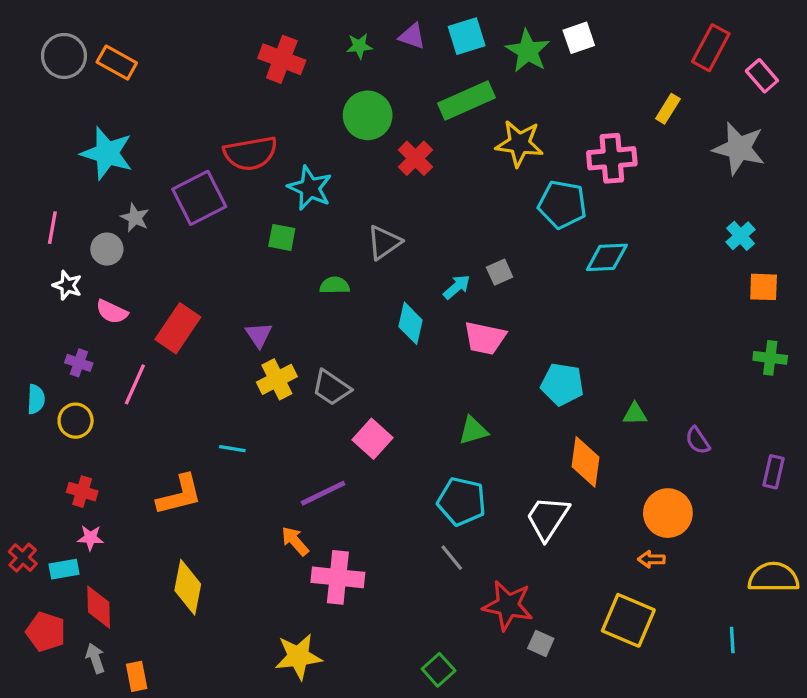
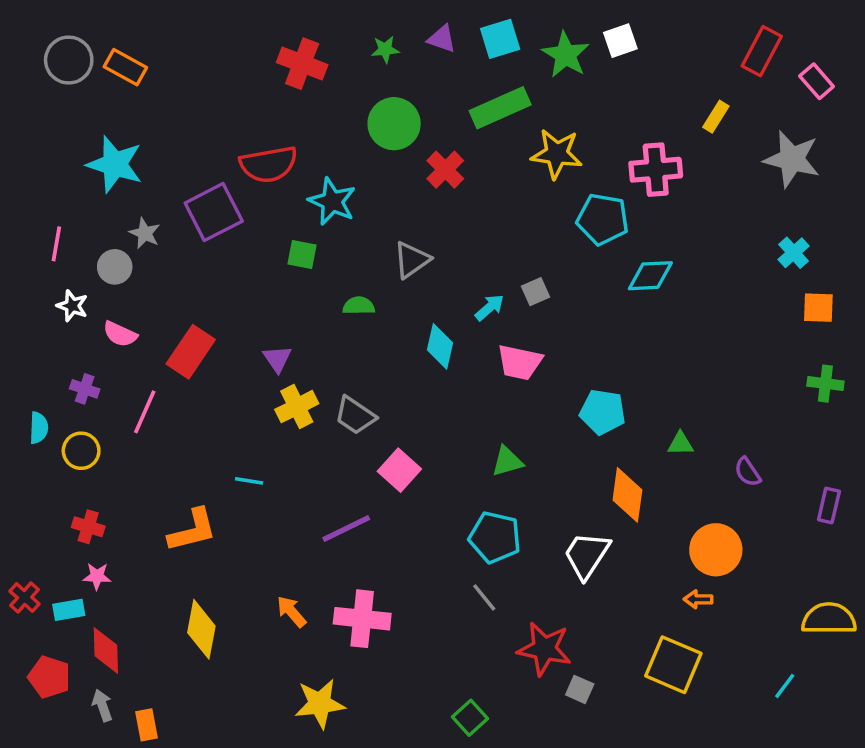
orange arrow: (295, 541) -> (291, 612), moved
cyan line: (732, 640) -> (785, 686), turned 40

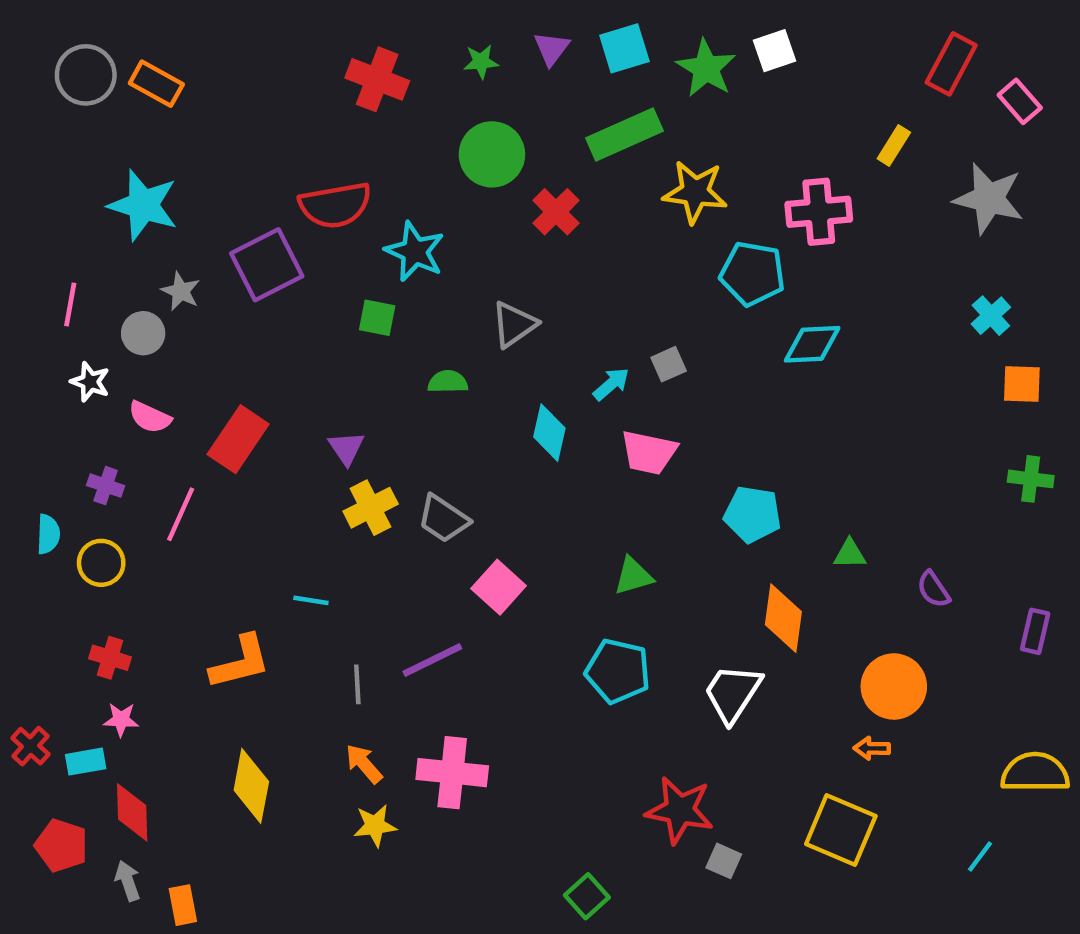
purple triangle: (442, 39) -> (552, 48), turned 48
gray line: (484, 597) -> (357, 684), moved, turned 36
yellow star: (320, 704) -> (375, 826), moved, size x0.7

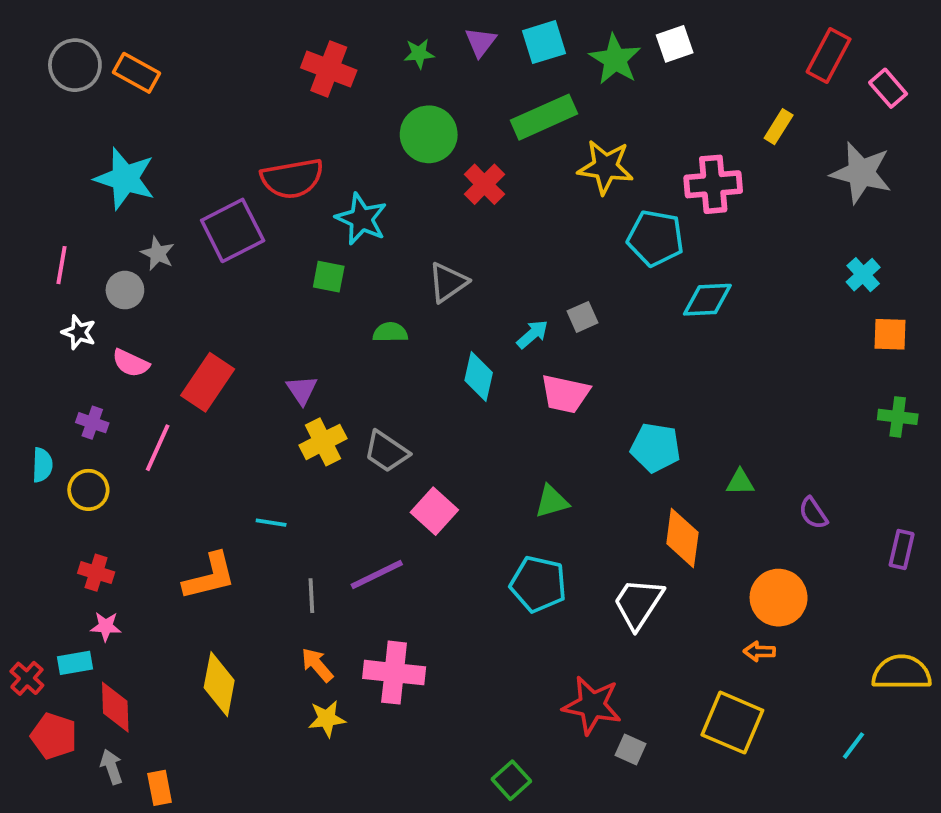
red cross: (31, 746) -> (27, 678), moved

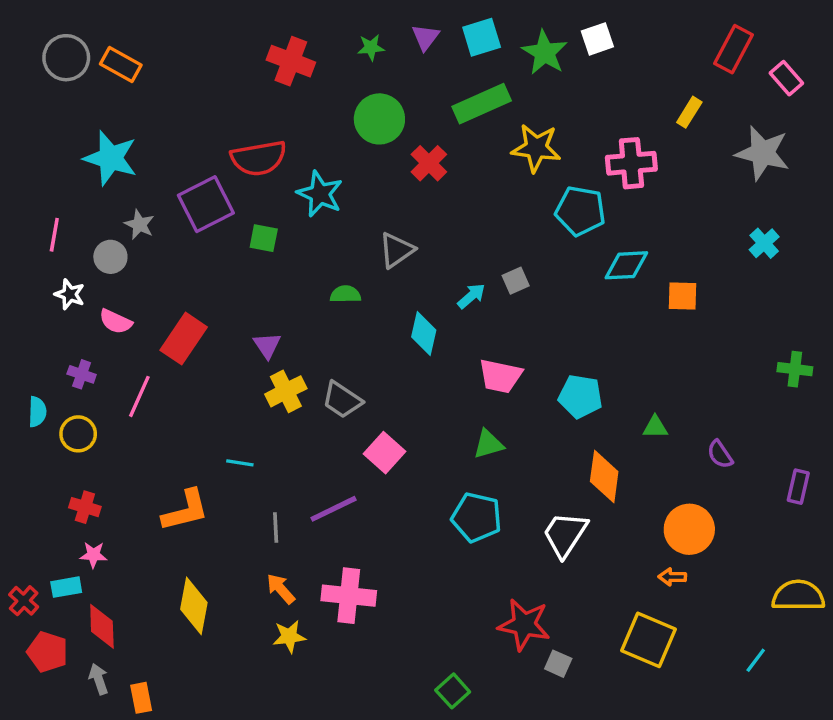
green square: (329, 277) -> (264, 238), moved
orange square: (890, 334) -> (682, 296), moved
pink trapezoid: (565, 394) -> (500, 376), moved

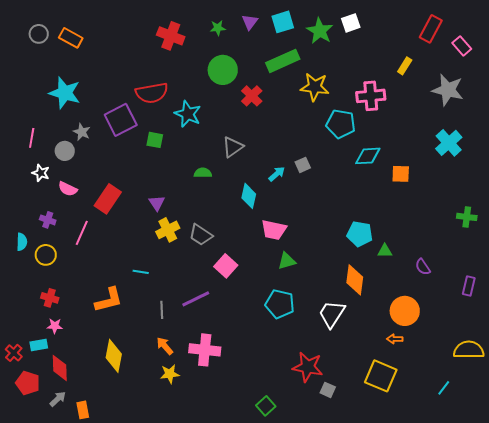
gray circle: (66, 58) -> (39, 34), size x0.7
cyan cross: (764, 243) -> (449, 143), size x1.5
pink trapezoid: (500, 376) -> (274, 230), moved
cyan pentagon: (580, 396) -> (360, 234), moved
gray arrow: (99, 679) -> (58, 399), turned 66

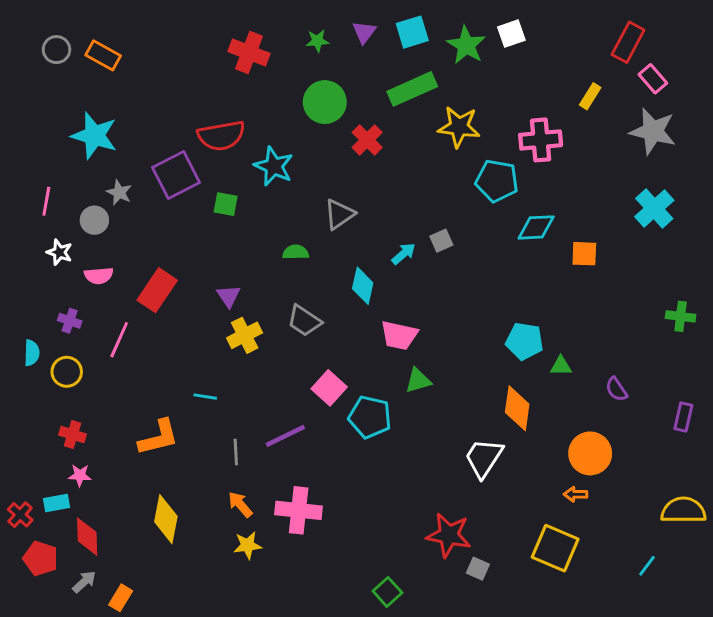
pink rectangle: (462, 46) -> (653, 79), moved
pink semicircle: (68, 189) -> (99, 276), turned -30
gray trapezoid: (201, 235) -> (304, 321), moved
cyan pentagon: (280, 304) -> (370, 417), moved
orange rectangle: (83, 410) -> (121, 598), turned 42

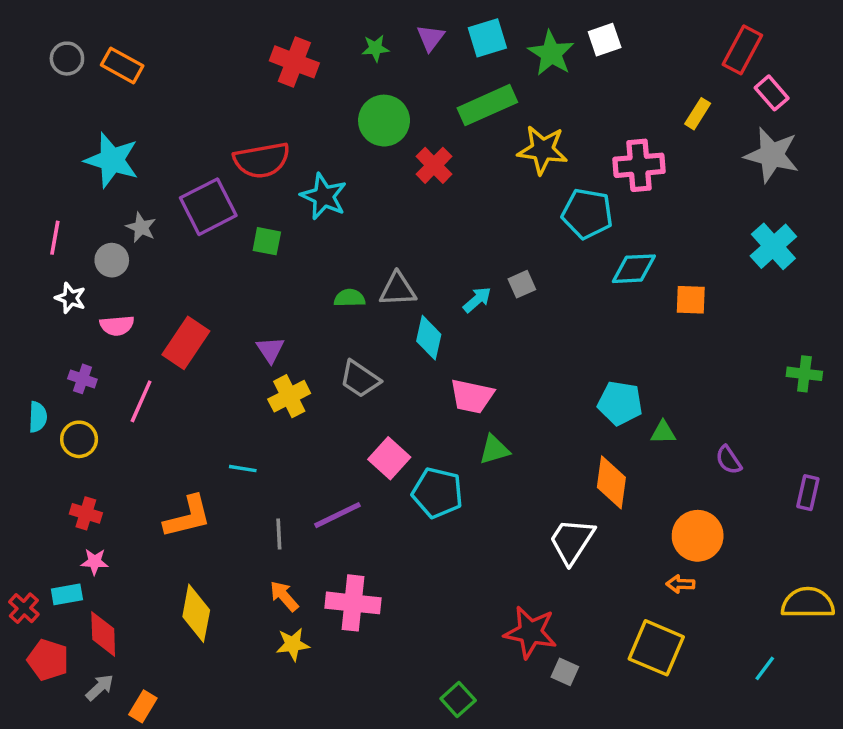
gray triangle: (339, 214) -> (398, 289), moved, turned 32

